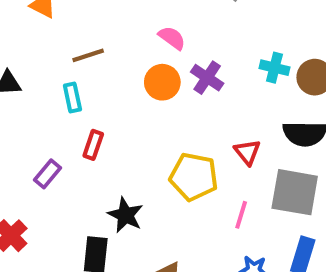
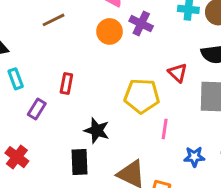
cyan rectangle: (72, 98) -> (16, 79), moved
pink line: (241, 215) -> (165, 129), moved

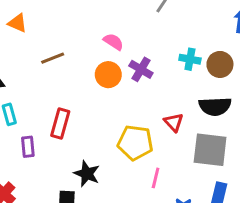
red rectangle: (66, 84) -> (60, 124), size x1.4
purple rectangle: (37, 109) -> (28, 147), turned -42

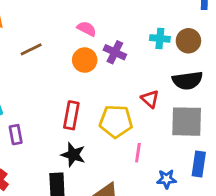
red rectangle: (60, 124) -> (71, 115), moved

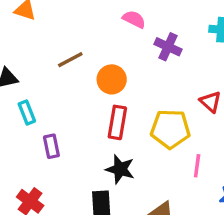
brown line: (31, 49) -> (70, 60), moved
orange circle: (85, 60) -> (112, 79), moved

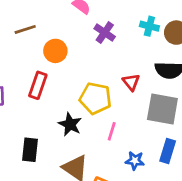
red rectangle: (117, 122) -> (38, 85), moved
black star: (120, 169) -> (70, 124), moved

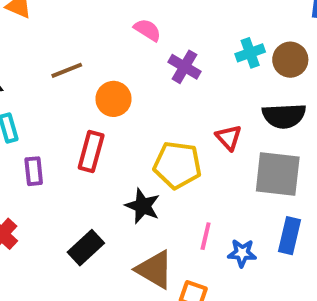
cyan cross: (149, 26) -> (250, 53), turned -30
pink line: (112, 131) -> (206, 236), moved
black rectangle: (30, 150) -> (86, 248), turned 45

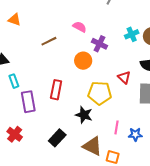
brown line: (67, 70) -> (49, 41), moved
orange circle: (114, 99) -> (83, 61), moved
purple rectangle: (34, 171) -> (28, 102), size x1.5

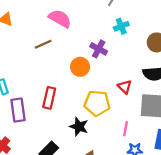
pink semicircle: (80, 27) -> (60, 19), moved, size x1.5
cyan cross: (132, 34) -> (121, 26), moved
pink line: (116, 127) -> (125, 129), moved

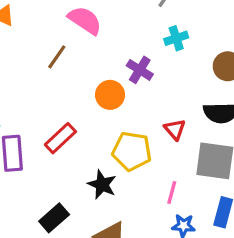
brown line: (43, 44) -> (57, 57), turned -35
red rectangle: (49, 98) -> (60, 138), turned 30

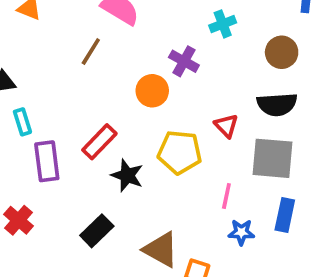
black star: (102, 184) -> (127, 175), moved

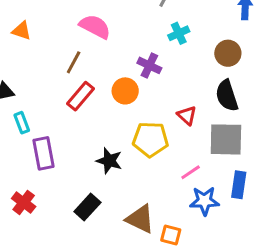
black semicircle: (277, 104) -> (227, 96), turned 80
red rectangle: (99, 142) -> (81, 96), moved
pink line: (226, 196) -> (191, 172), turned 48
blue star: (241, 232) -> (204, 201), size x1.4

